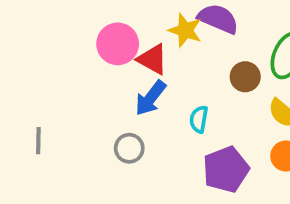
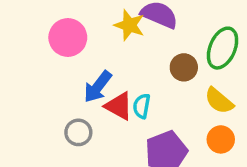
red triangle: (152, 59) -> (119, 106), moved

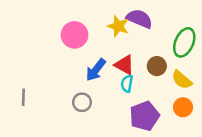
brown circle: (184, 67) -> (157, 66), moved
red triangle: (119, 106) -> (124, 65), moved

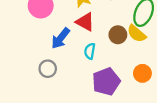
red triangle: (124, 65) -> (85, 22), moved
yellow semicircle: (182, 80) -> (137, 34), moved

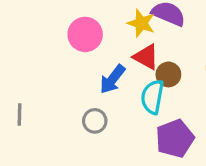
brown circle: (118, 35) -> (168, 74), moved
cyan semicircle: (90, 51) -> (152, 97), size x1.5

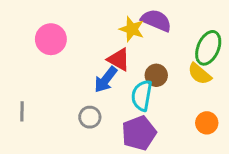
pink circle: (85, 34) -> (51, 39), moved
red triangle: (146, 57) -> (119, 59), moved
purple pentagon: (175, 139) -> (139, 133), moved

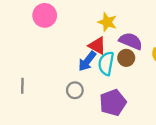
purple semicircle: (156, 20) -> (131, 41), moved
pink circle: (51, 39) -> (45, 15), moved
cyan semicircle: (142, 95) -> (106, 63), moved

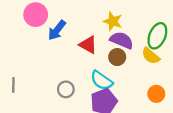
yellow star: (107, 22) -> (113, 21), moved
blue arrow: (87, 61) -> (57, 30), moved
cyan semicircle: (106, 63) -> (102, 80), moved, turned -65

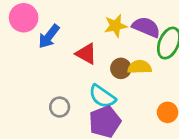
yellow star: (113, 21) -> (116, 26), turned -30
purple semicircle: (122, 40) -> (146, 27), moved
yellow semicircle: (151, 56) -> (140, 67), moved, turned 138

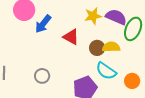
cyan semicircle: (102, 96) -> (106, 71), moved
gray circle: (60, 107) -> (42, 76), moved

